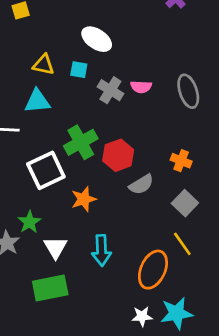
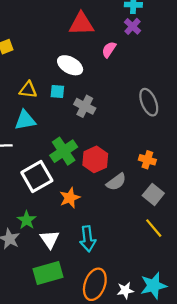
pink semicircle: (141, 87) -> (109, 50), moved, turned 126
orange ellipse: (153, 270) -> (95, 284), moved

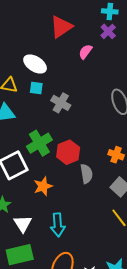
red triangle: (81, 24) -> (61, 27), turned -35
white ellipse: (70, 65) -> (35, 64), moved
gray semicircle: (116, 182) -> (86, 174), turned -66

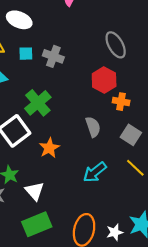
cyan square: (36, 88) -> (26, 54), moved
red hexagon: (68, 152) -> (104, 80), moved
cyan arrow: (58, 225) -> (95, 172), moved, turned 65

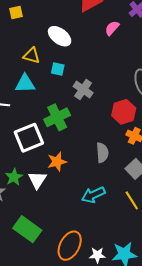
gray cross: (53, 56) -> (83, 90), moved
white triangle: (34, 191) -> (37, 180), moved
green rectangle: (37, 224) -> (27, 229), turned 44

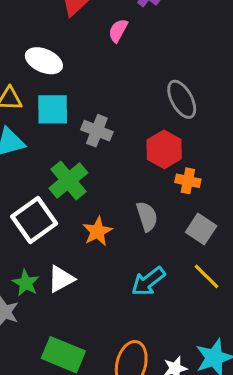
cyan square: (58, 69) -> (53, 109), size x1.6
orange star: (57, 162) -> (97, 231), moved
white triangle: (37, 180) -> (61, 279), turned 42

